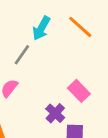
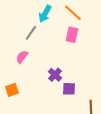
pink rectangle: (79, 91) -> (72, 35), moved, turned 56

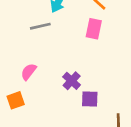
gray line: (31, 33) -> (40, 26), turned 42
pink semicircle: (22, 57) -> (29, 72), moved

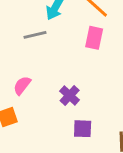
purple square: (90, 99) -> (83, 129), moved

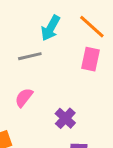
pink semicircle: (22, 85) -> (24, 98), moved

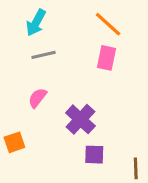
cyan arrow: (51, 28) -> (36, 23), moved
purple cross: (65, 118) -> (80, 119), size x1.4

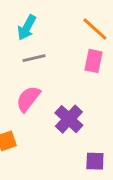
pink semicircle: (37, 98) -> (28, 99), size x1.4
purple square: (94, 155) -> (95, 161), moved

